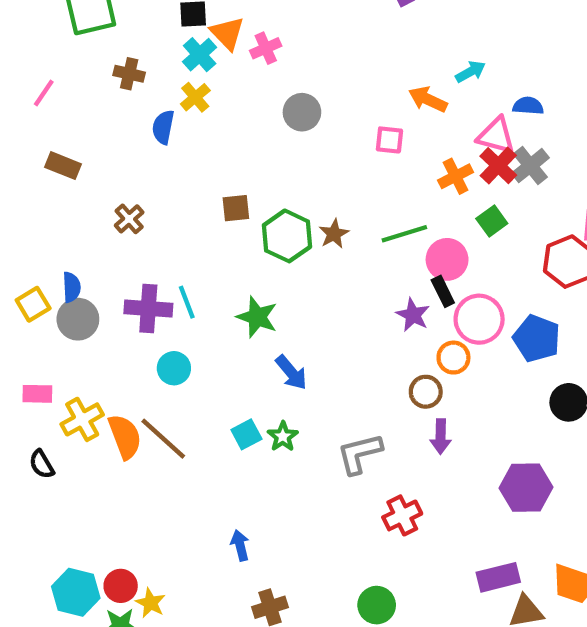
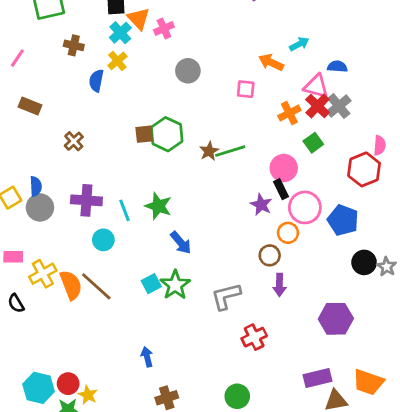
green line: (404, 234) -> (230, 151), moved
green hexagon: (287, 236) -> (167, 134), moved
cyan line: (187, 302) -> (124, 210), moved
green star: (283, 437) -> (175, 285), size x1.5

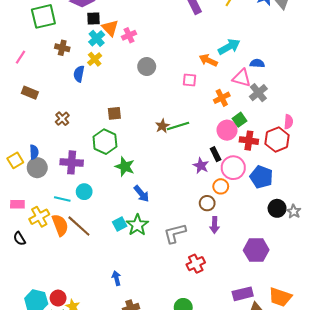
cyan arrow: (299, 44) -> (229, 47), size x1.5
red cross: (318, 106) -> (249, 141), moved, turned -36
green hexagon: (167, 134) -> (105, 142), moved
pink circle: (284, 168) -> (227, 130), moved
cyan line: (124, 210) -> (62, 199), moved, turned -56

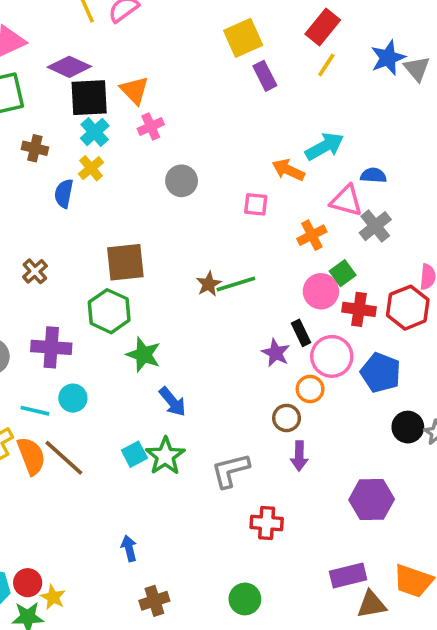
black square: (94, 19) -> (89, 98), size x1.6
orange triangle: (110, 28) -> (134, 90), moved
brown square: (114, 113) -> (125, 262), size x1.6
red cross: (196, 264) -> (267, 523), turned 30

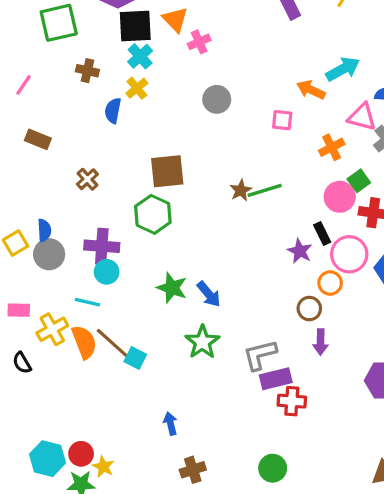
pink cross: (151, 127) -> (199, 42), moved
green star: (144, 355) -> (172, 288), moved
cyan circle: (73, 398) -> (107, 272), moved
cyan square: (134, 454) -> (135, 358), moved, turned -35
purple rectangle: (348, 575) -> (276, 379), moved

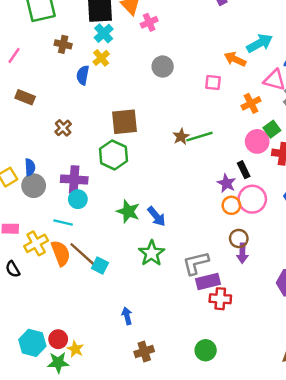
pink circle: (349, 254) -> (252, 199), moved
orange circle: (330, 283) -> (231, 205), moved
brown circle: (309, 309) -> (239, 238), moved

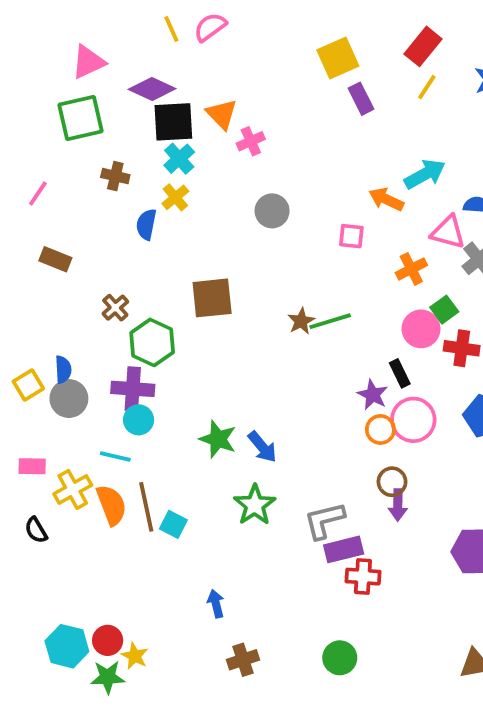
green hexagon: (113, 155) -> (152, 342), moved
brown line: (83, 254) -> (146, 507), turned 36

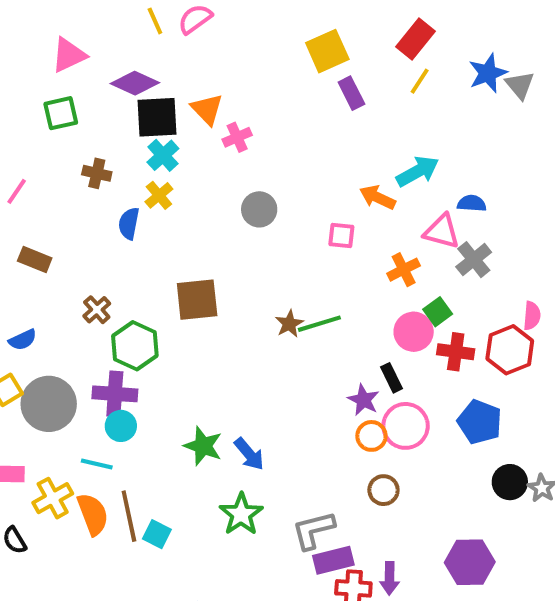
green square: (81, 118) -> (61, 113), size x0.7
blue semicircle: (63, 370) -> (23, 340), moved, turned 68
gray circle: (69, 399) -> (49, 404), size x1.4
purple arrow: (398, 505) -> (390, 578), moved

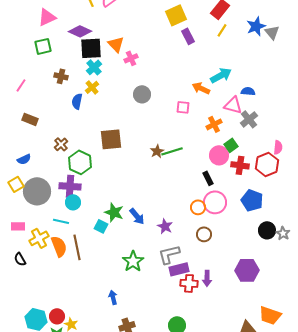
purple star: (363, 400) -> (165, 226), moved
green star: (241, 514) -> (133, 261), moved
cyan square: (157, 534) -> (101, 226), moved

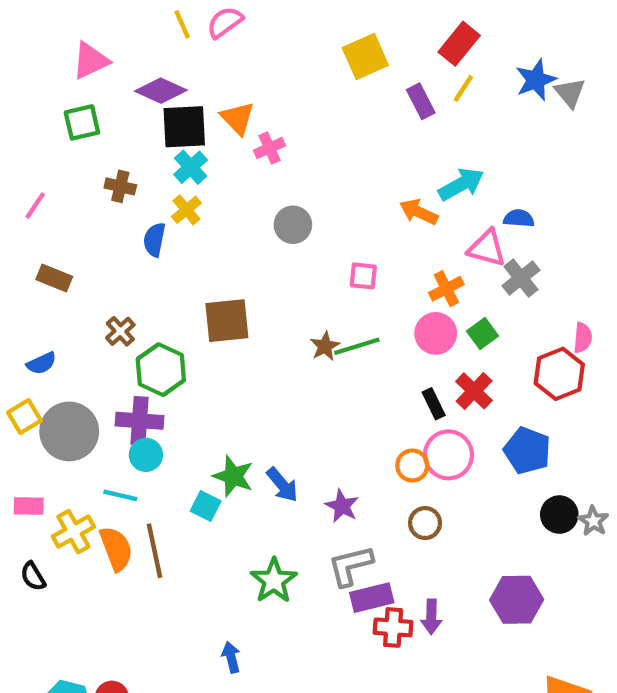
purple rectangle: (188, 36) -> (421, 101), moved
pink square: (183, 107) -> (363, 276), moved
pink circle: (219, 155) -> (436, 333), moved
red cross: (240, 165) -> (474, 391), moved, turned 36

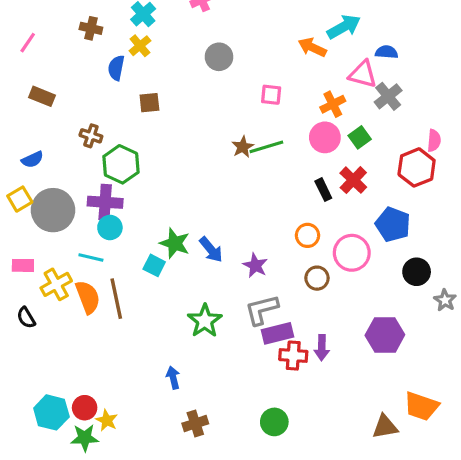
brown square: (227, 321) -> (149, 103), moved, size x0.6
brown cross: (120, 331) -> (91, 136), turned -30
pink circle: (448, 455) -> (352, 253), moved
gray star: (593, 521) -> (445, 300), moved

